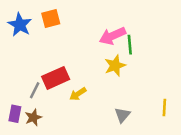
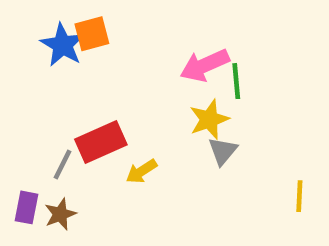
blue star: (20, 25) -> (63, 45), moved
gray triangle: (122, 115) -> (223, 151), moved

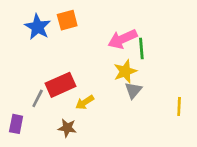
orange square: (92, 34) -> (67, 20), moved
yellow line: (299, 196) -> (179, 106), moved
brown star: (60, 214) -> (67, 128), moved, turned 30

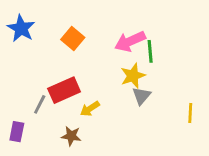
orange square: (67, 20) -> (73, 38), moved, turned -35
blue star: (38, 27) -> (21, 28), moved

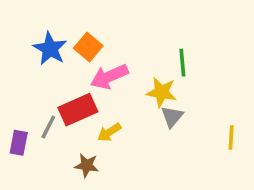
blue star: (21, 28) -> (50, 49), moved
pink arrow: (130, 41) -> (109, 77), moved
yellow star: (133, 76) -> (161, 92), turned 30
purple rectangle: (17, 132) -> (19, 143), moved

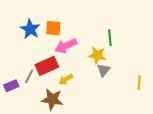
orange square: (88, 47) -> (53, 28), turned -35
purple rectangle: (19, 143) -> (11, 86), turned 56
brown star: (87, 165) -> (52, 99), size x1.5

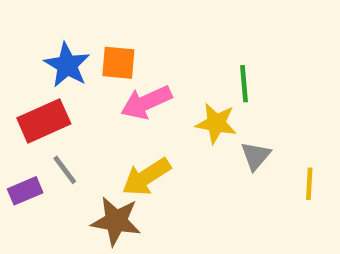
red rectangle: (47, 66) -> (44, 121), moved
gray triangle: (104, 70) -> (256, 156), moved
gray line: (29, 76) -> (65, 170), turned -64
yellow arrow: (66, 79) -> (146, 177), size x1.5

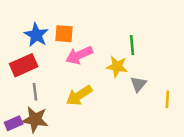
gray line: (65, 170) -> (35, 92), turned 30
purple rectangle: (25, 191) -> (14, 123), moved
brown star: (116, 221) -> (35, 119), moved

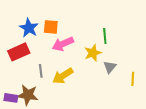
yellow star: (117, 66) -> (93, 53), turned -30
gray line: (35, 92) -> (41, 71), moved
purple rectangle: (14, 123) -> (11, 98), turned 32

